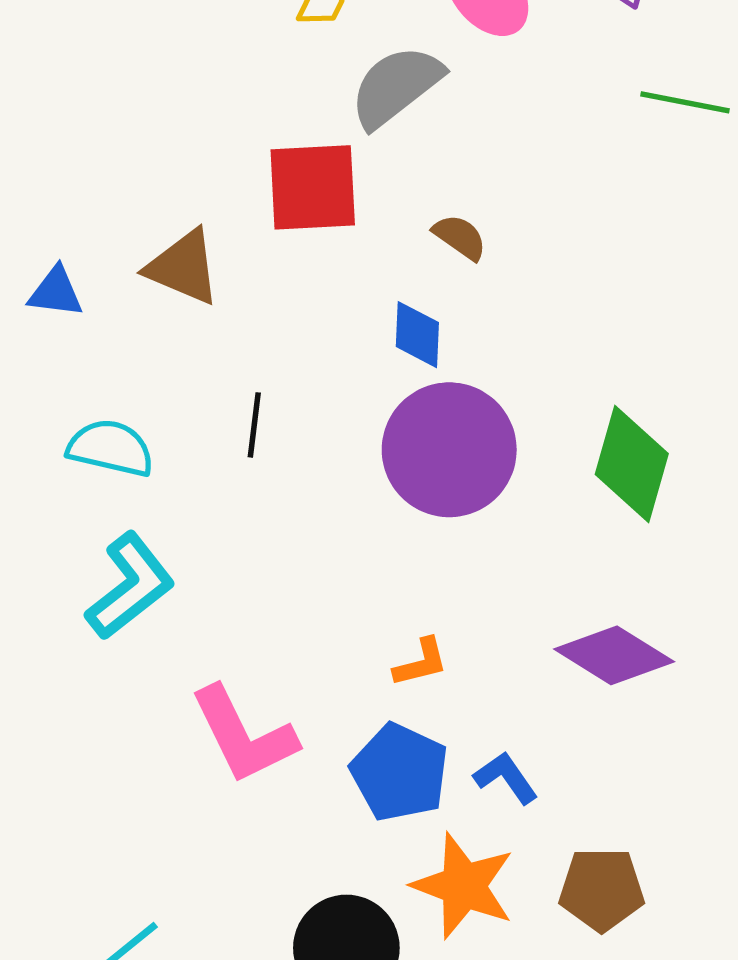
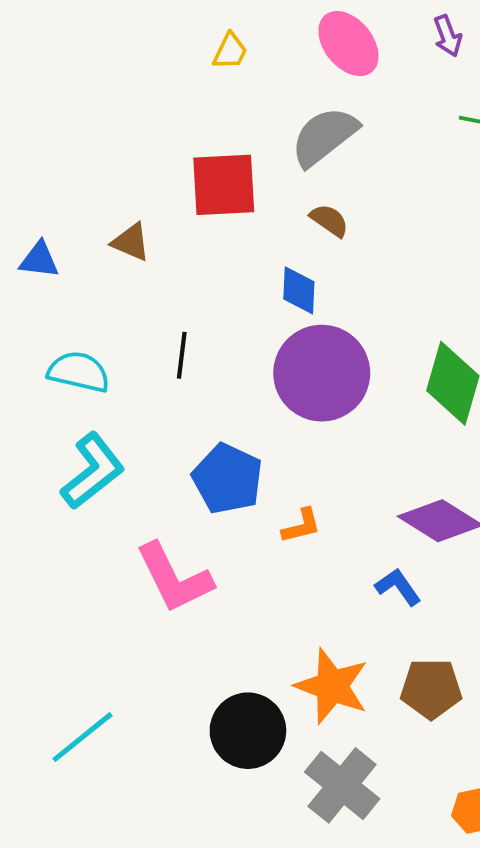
gray semicircle: (396, 86) -> (324, 136), moved
brown triangle: (183, 267) -> (131, 242), size x0.7
blue pentagon: (400, 772) -> (228, 479), moved
blue L-shape: (506, 778) -> (398, 587), moved

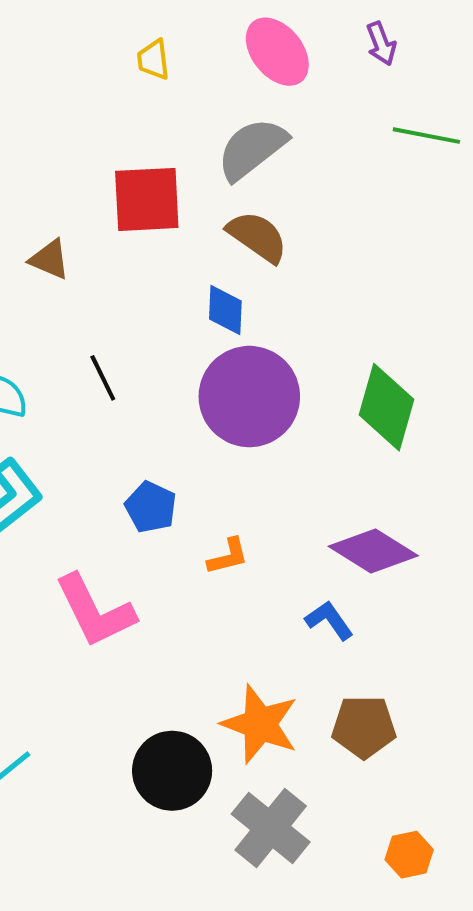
yellow trapezoid: (230, 51) -> (153, 60), turned 147
brown semicircle: (329, 220) -> (257, 237), size x1.5
black line: (182, 355) -> (103, 378), turned -33
blue pentagon: (228, 479) -> (151, 507), size x0.7

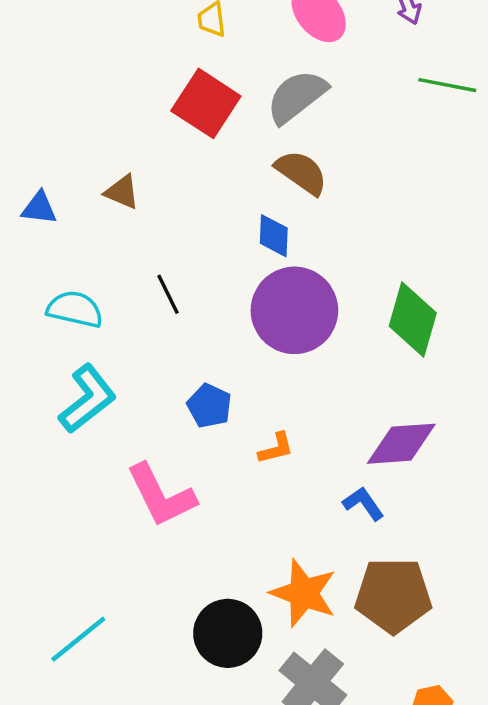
red square: (147, 199) -> (206, 103), moved, turned 36
purple diamond: (373, 551) -> (401, 444), turned -36
brown pentagon: (364, 727) -> (393, 595), size x1.4

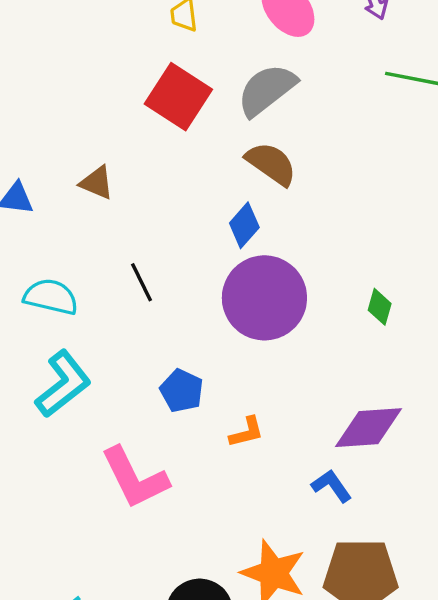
blue diamond: (274, 236) -> (244, 225), turned 39
green diamond: (413, 320) -> (380, 307), size x0.5

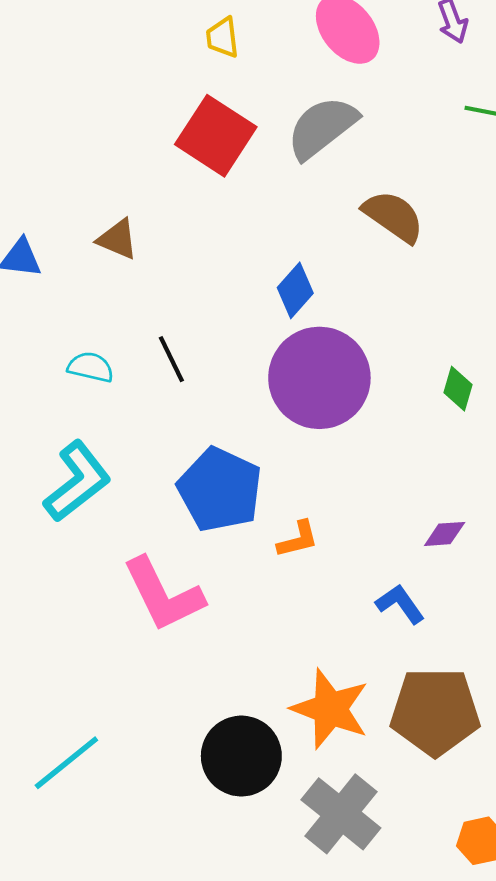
brown semicircle: (271, 164) -> (393, 216), moved
cyan semicircle: (51, 297) -> (91, 367), moved, size x0.7
blue pentagon: (182, 391) -> (220, 490), size x1.6
purple diamond: (368, 428) -> (445, 534), size x0.5

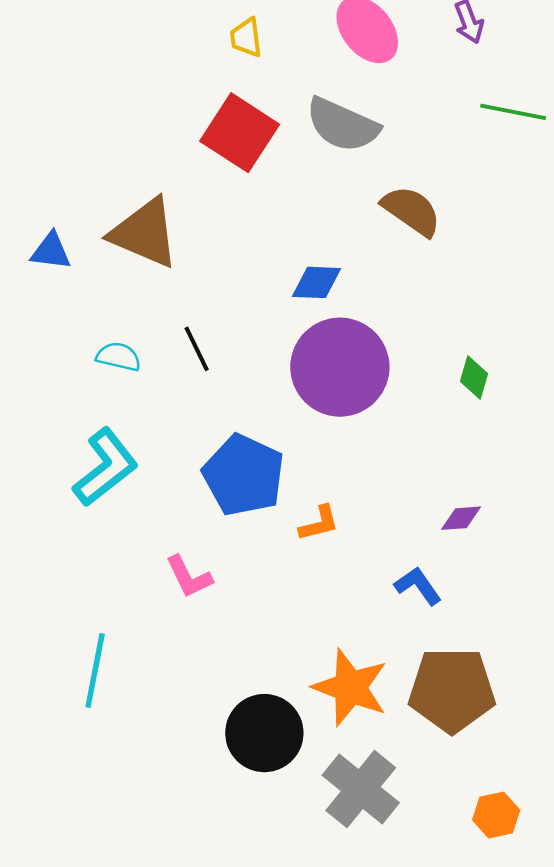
gray semicircle: (322, 128) -> (343, 125), turned -118
brown triangle: (118, 239) -> (145, 233), size x1.8
blue diamond: (295, 290) -> (316, 282), turned 51
pink L-shape: (163, 595) -> (189, 577), size x0.6
cyan line: (66, 763) -> (95, 671), moved, turned -40

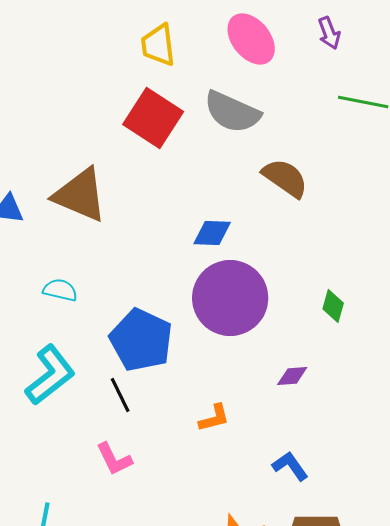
yellow trapezoid: (246, 38) -> (158, 45), size x1.4
black line: (197, 349) -> (120, 395), moved
blue pentagon: (244, 475) -> (141, 340), moved
purple diamond: (461, 518) -> (292, 376), moved

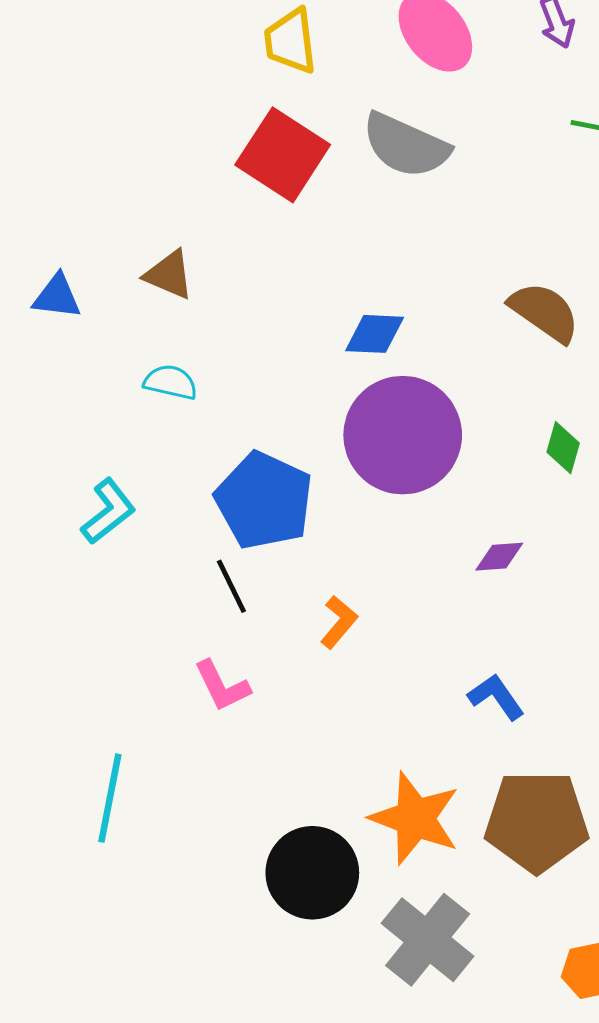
brown semicircle: (285, 178) -> (544, 312), moved
brown triangle: (80, 195) -> (169, 275), size x0.6
cyan semicircle: (60, 290) -> (171, 382), moved
cyan L-shape: (50, 375) -> (108, 511), moved, size x0.7
orange L-shape: (214, 418) -> (339, 622), moved, turned -36

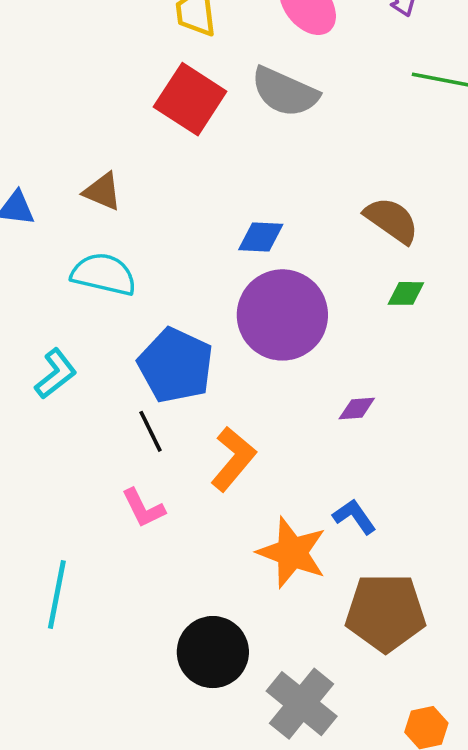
cyan semicircle: (171, 382) -> (104, 274), size x1.6
green diamond: (563, 448) -> (406, 293), moved, turned 75
orange L-shape: (339, 622) -> (233, 459), size x1.6
orange star: (415, 818) -> (292, 552), moved

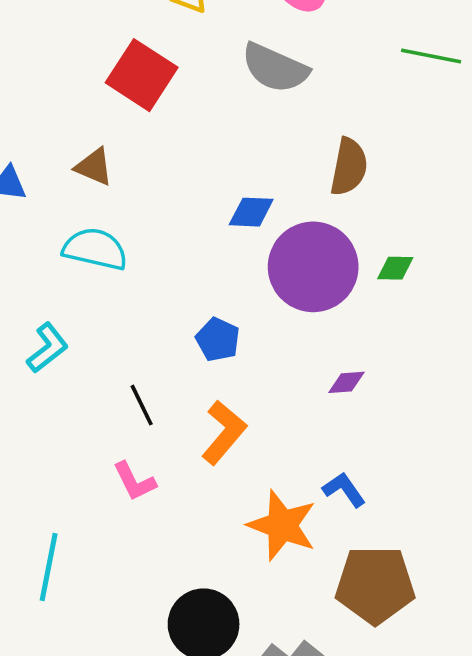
red square: (190, 99) -> (142, 75), moved
brown semicircle: (392, 220) -> (349, 167), moved, turned 66
purple circle: (282, 315) -> (313, 267), moved
blue pentagon: (176, 365) -> (218, 340), moved, size x0.6

